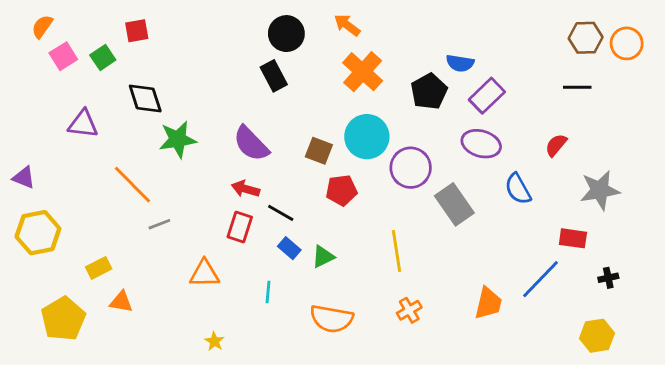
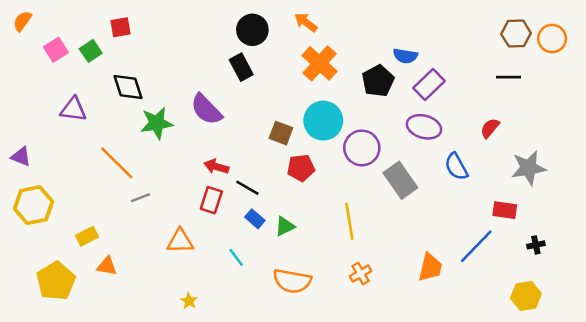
orange semicircle: (42, 26) -> (22, 21), moved
purple semicircle: (251, 144) -> (206, 109), moved
cyan line: (268, 292) -> (236, 257), turned -42

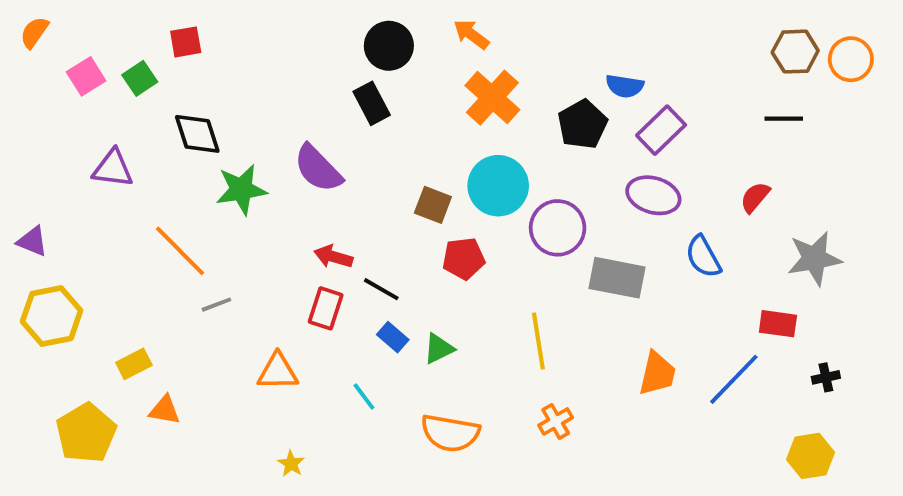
gray rectangle: (400, 180) -> (617, 278), turned -44
orange trapezoid: (430, 267) -> (657, 374), moved

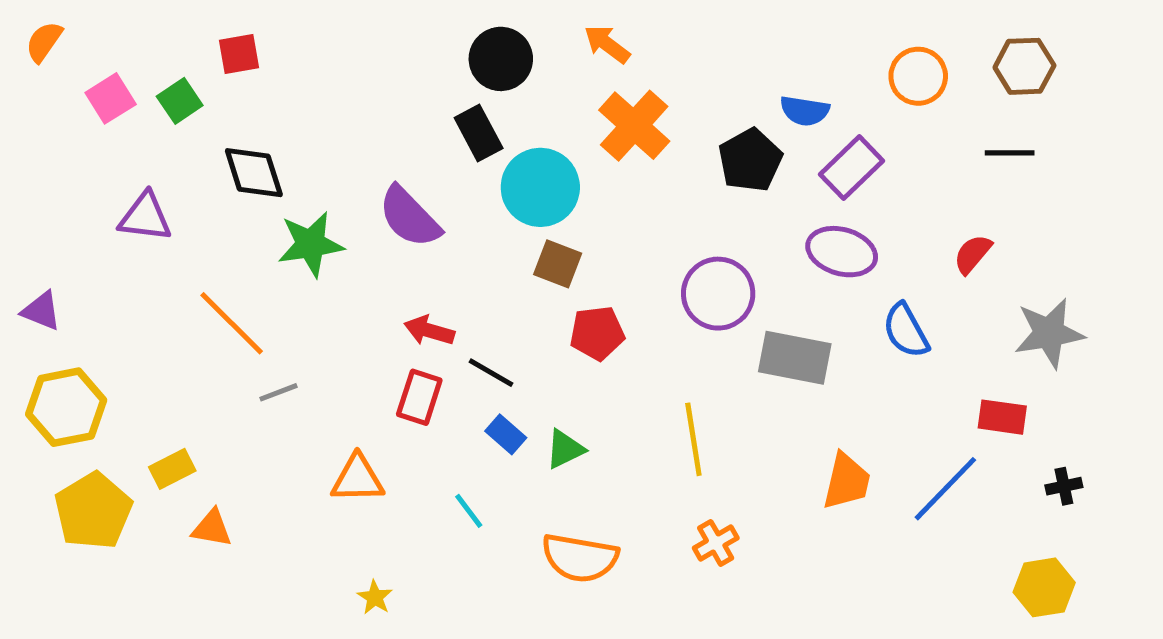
orange circle: (851, 59) -> (918, 76), moved
cyan circle: (498, 186) -> (540, 187), moved
yellow pentagon: (86, 433) -> (93, 511), moved

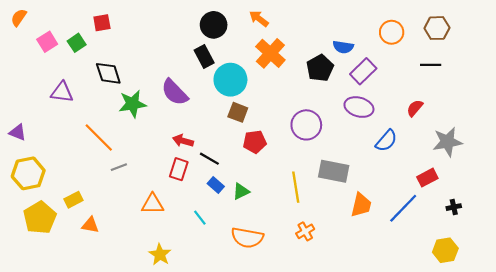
blue semicircle: (906, 331) -> (386, 141), turned -110
gray rectangle: (795, 358) -> (334, 171), moved
red rectangle: (1002, 417) -> (427, 178), turned -36
yellow star: (375, 597) -> (160, 254), size x1.5

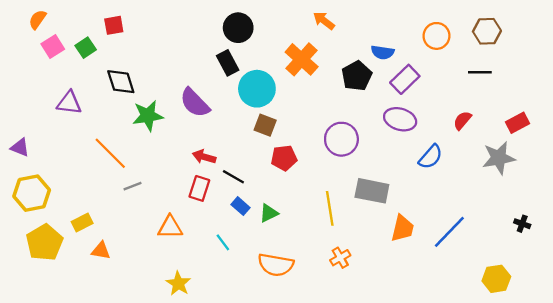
orange semicircle: (19, 18) -> (37, 19), moved
orange arrow: (259, 19) -> (324, 21), moved
red rectangle: (427, 178) -> (517, 123), moved
black cross: (454, 207) -> (522, 224), moved, turned 32

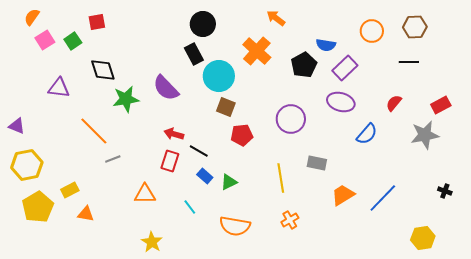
gray rectangle: (372, 191) -> (317, 163), size x0.7
orange trapezoid: (402, 228) -> (343, 195), turned -135

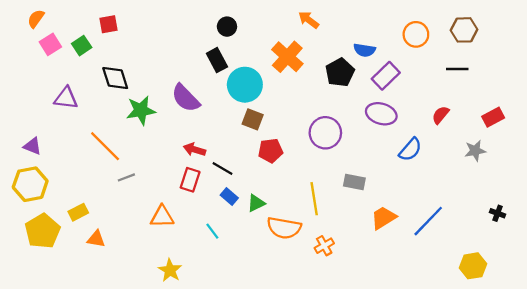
black circle: (203, 24) -> (227, 27), size x0.7
purple triangle: (17, 126) -> (32, 146), moved
gray star: (425, 135) -> (475, 151), size x0.7
orange semicircle: (235, 226) -> (284, 228), moved

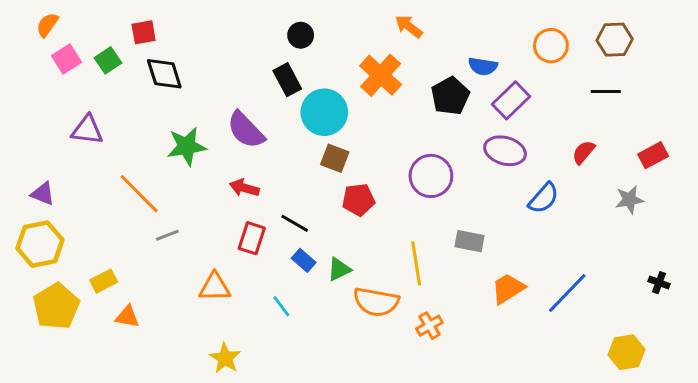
black diamond: (115, 78) -> (164, 74), moved
red arrow: (195, 150) -> (244, 188), moved

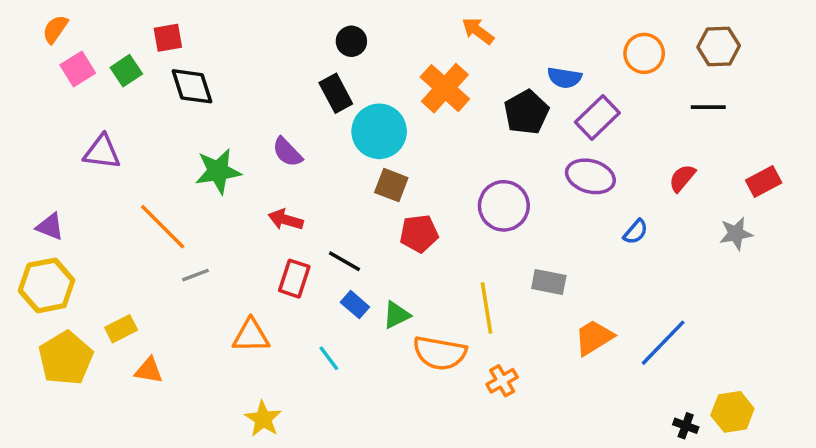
purple semicircle: (246, 130) -> (287, 152), size x0.7
blue semicircle: (544, 198) -> (635, 232), size x0.7
black cross: (659, 283) -> (686, 426), moved

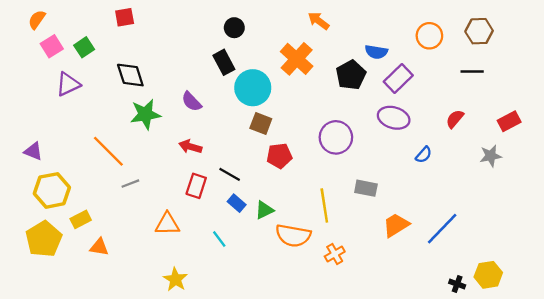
red square: (168, 38) -> (125, 17), moved
black diamond: (192, 86) -> (130, 75), moved
purple triangle: (102, 152) -> (68, 84), moved, turned -32
yellow hexagon: (47, 285) -> (52, 190), moved

